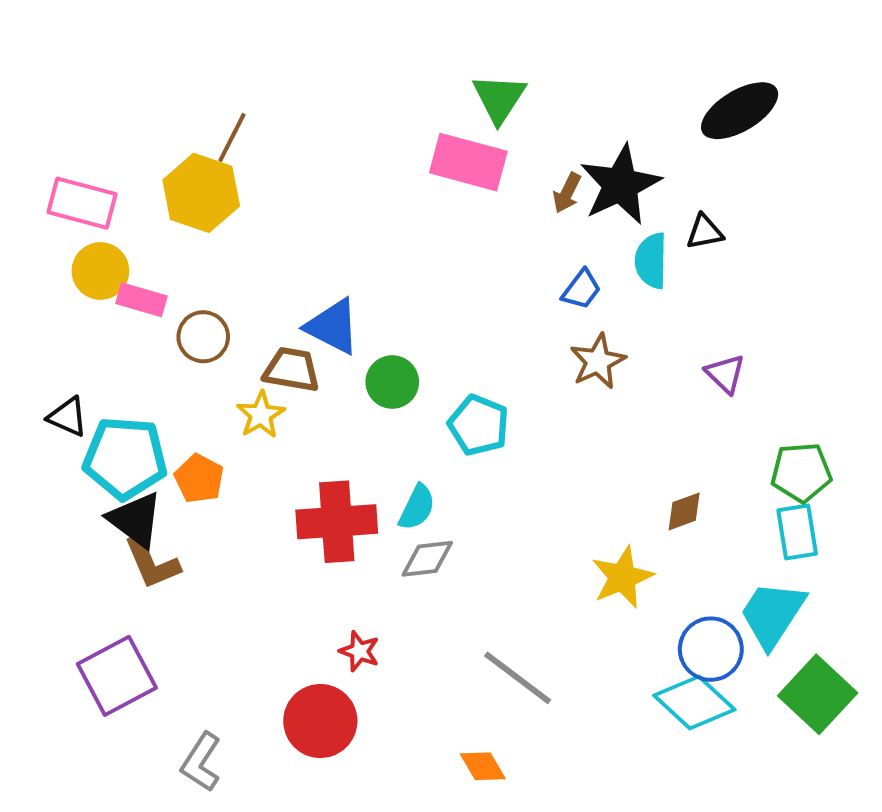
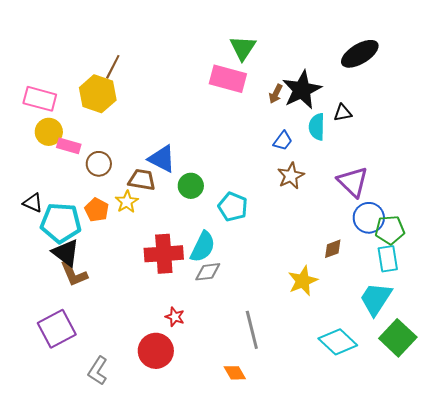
purple triangle: (725, 374) -> (353, 182), size x1.6
orange pentagon: (199, 479) -> (97, 210), moved
cyan semicircle: (417, 507) -> (203, 247), size x1.4
blue circle: (711, 649) -> (369, 218), moved
gray line: (518, 678) -> (252, 330), turned 39

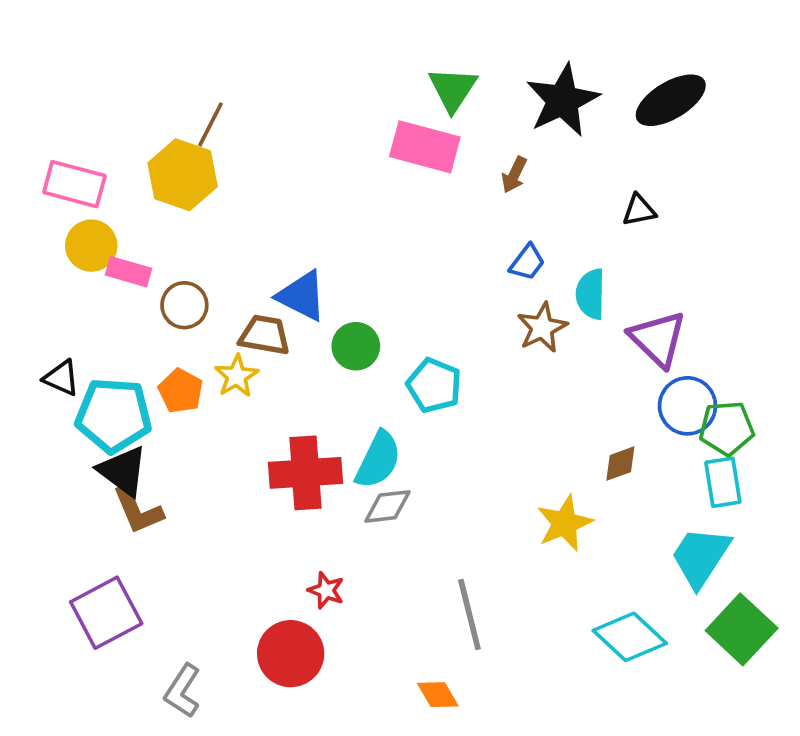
black star: (302, 90) -> (563, 100), moved
cyan semicircle: (317, 127) -> (591, 294), moved

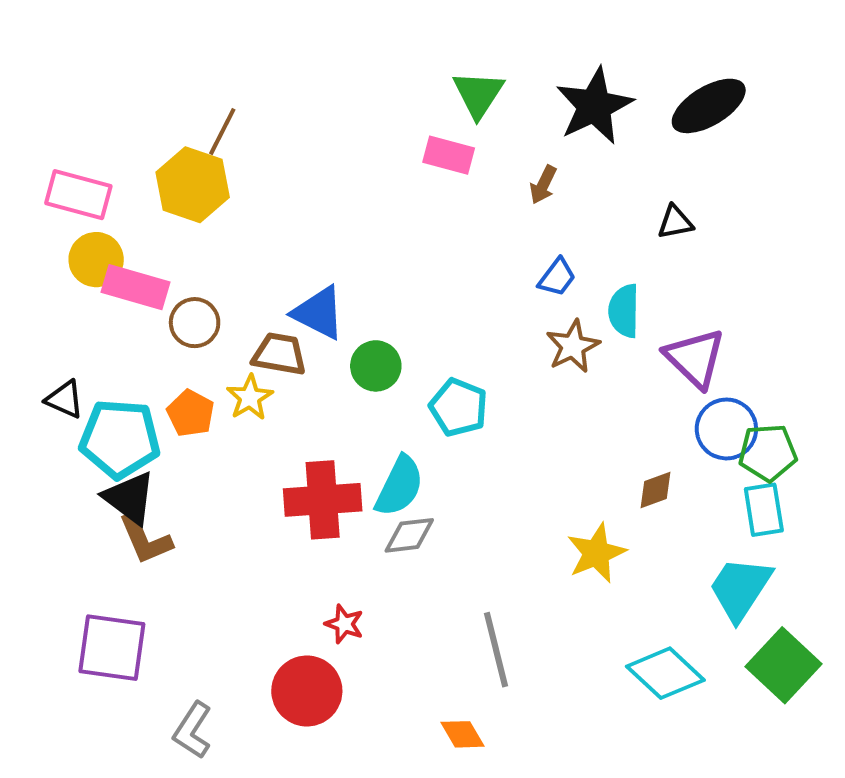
pink rectangle: (425, 147) -> (449, 155), size x0.7
pink rectangle: (128, 272) -> (135, 287), size x1.4
purple square: (106, 613) -> (112, 648), turned 36

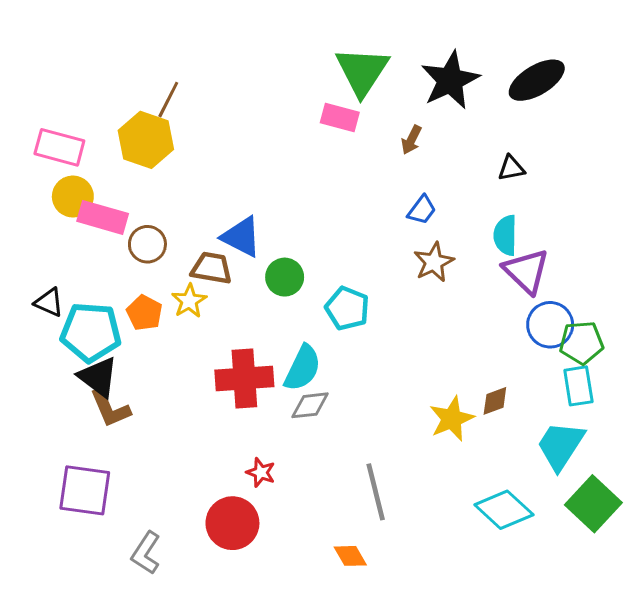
green triangle: (478, 94) -> (362, 71), size x1.4
cyan semicircle: (624, 311) -> (505, 235), moved
brown diamond: (655, 490) -> (495, 401), moved

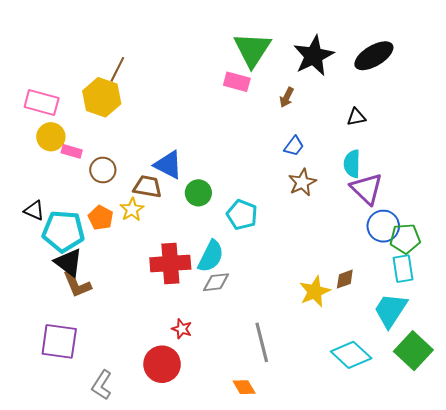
pink rectangle: (103, 217) -> (72, 151), size x0.6

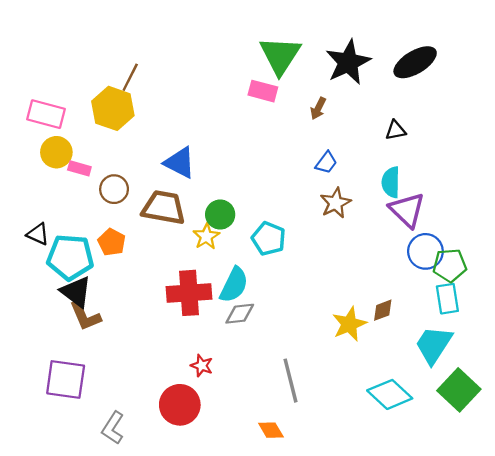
blue triangle: (168, 165) -> (180, 163), moved
brown trapezoid: (147, 187) -> (164, 208), size x1.4
yellow star: (132, 209) -> (206, 236), moved

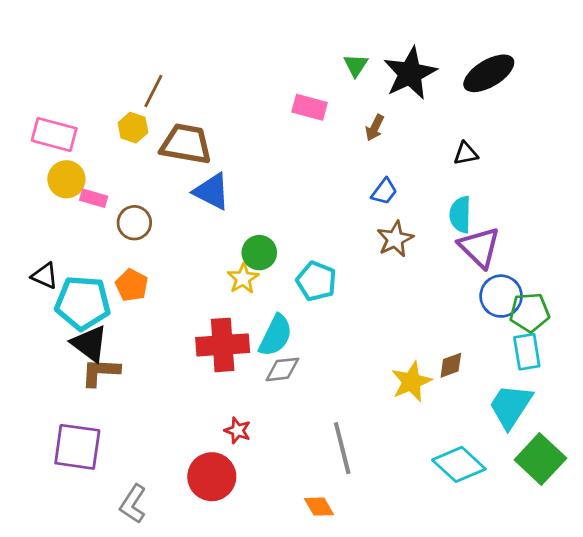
green triangle: (280, 55) -> (356, 65), moved, size x0.5
yellow hexagon: (113, 108) -> (133, 128), size x0.6
brown trapezoid: (164, 208) -> (186, 144), moved
brown L-shape: (85, 316) -> (100, 372), turned 116

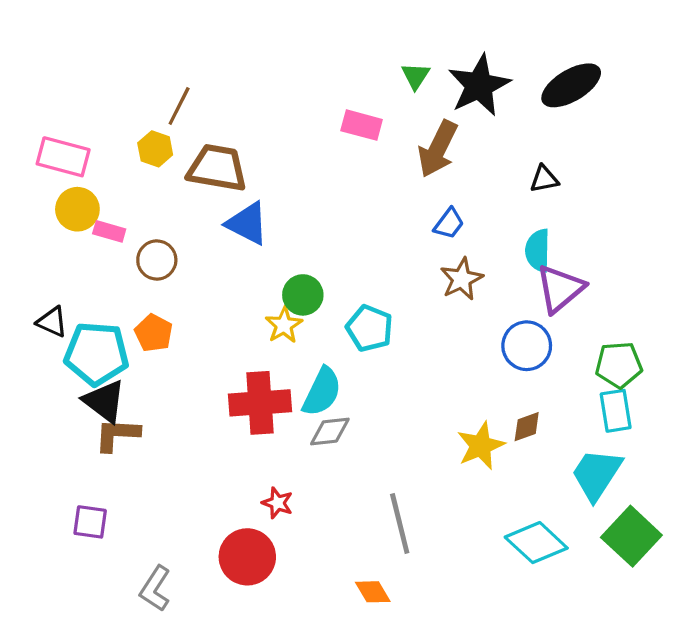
brown arrow: (375, 128) -> (438, 149), size x1.8
purple triangle: (479, 247) -> (560, 289), turned 36
blue circle: (501, 296) -> (527, 346), moved
purple square: (77, 447) -> (90, 522), size x0.6

